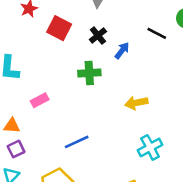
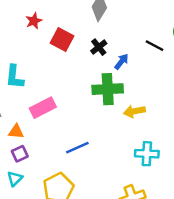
green cross: (89, 73) -> (108, 89), moved, size x1.4
pink rectangle: (40, 100) -> (43, 108), size x1.5
cyan cross: (150, 147) -> (147, 154), turned 30

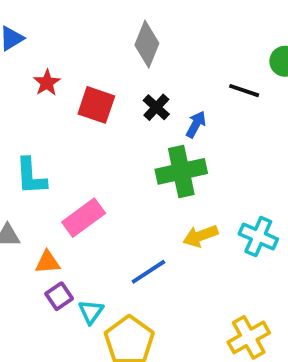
yellow arrow: (134, 111) -> (200, 236), moved
cyan cross: (147, 154) -> (258, 236), moved, turned 30
cyan triangle: (15, 179) -> (91, 312), moved

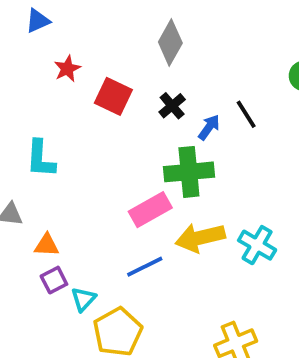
black line: (244, 91) -> (246, 114), moved, turned 32
pink rectangle: (84, 218) -> (150, 210), moved
yellow arrow: (200, 236) -> (200, 238), size x1.4

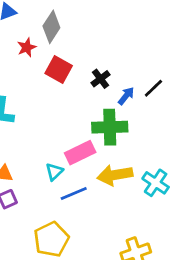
gray diamond: (170, 43) -> (51, 27), moved
black line: (246, 114) -> (153, 88), turned 75
cyan triangle: (83, 299) -> (54, 172), moved

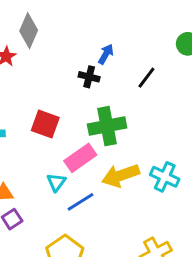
red square: (59, 69) -> (45, 124), moved
black cross: (100, 79) -> (89, 77), turned -30
blue arrow: (126, 96) -> (106, 54), moved

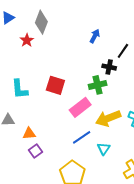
black cross: (89, 77) -> (109, 67), moved
green cross: (107, 126) -> (98, 85), size x0.7
cyan triangle: (56, 182) -> (104, 149), moved

